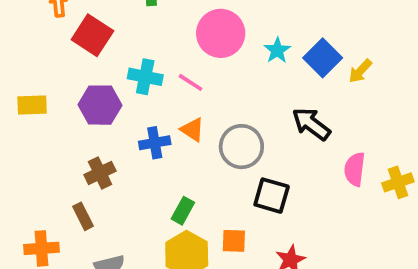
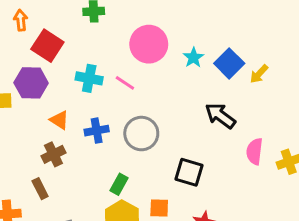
purple hexagon: (100, 105) -> (31, 83), moved
orange triangle: (192, 130) -> (59, 120), moved
gray circle: (241, 147) -> (141, 134), moved

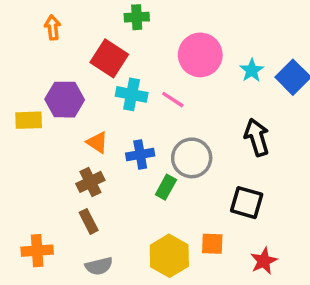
red square: (47, 46) -> (109, 58), moved
black arrow: (220, 116) -> (257, 137), moved, turned 36
green rectangle: (119, 184) -> (166, 187), moved
brown rectangle: (40, 189) -> (89, 221), moved

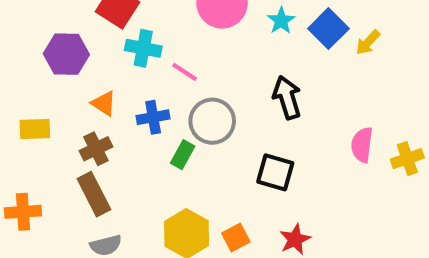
pink line: (173, 100) -> (185, 72), moved
yellow rectangle: (29, 120) -> (35, 129), moved
brown rectangle: (89, 221) -> (94, 194), size x1.5
orange square: (212, 244) -> (236, 237), moved, turned -30
orange cross: (37, 251) -> (23, 212), moved

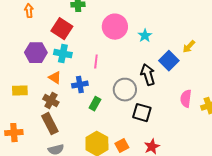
blue square: (328, 29) -> (169, 61), moved
cyan cross: (143, 48) -> (63, 54), moved
pink line: (185, 72) -> (96, 62), turned 64
gray circle: (212, 121) -> (125, 90), moved
brown cross: (96, 149) -> (51, 101), turned -35

